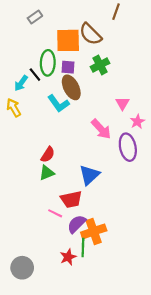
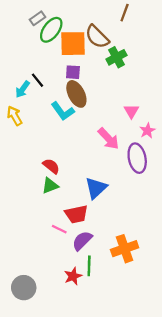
green ellipse: (48, 63) -> (51, 30), moved, turned 35
green cross: (100, 65) -> (117, 57), moved
red semicircle: (48, 155) -> (51, 166), turned -84
orange cross: (94, 231) -> (125, 249), moved

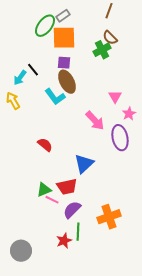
gray rectangle: (37, 18) -> (63, 16), moved
brown semicircle: (97, 37) -> (110, 38), moved, size x0.7
green triangle: (50, 186) -> (44, 190), moved

